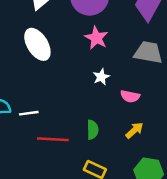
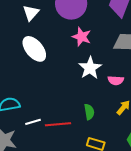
white star: (101, 77) -> (90, 68), size x1.6
white line: (29, 113) -> (33, 122), moved

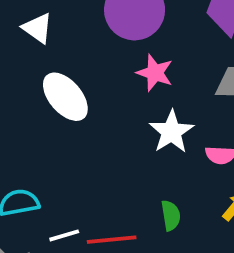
white triangle: (31, 13) -> (37, 28), moved, turned -36

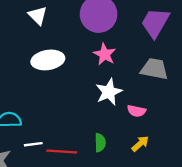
white ellipse: (65, 97) -> (48, 60), turned -68

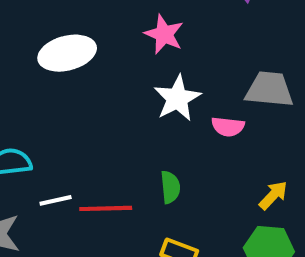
gray trapezoid: (154, 69) -> (269, 89), moved
yellow arrow: (140, 144) -> (273, 195), moved

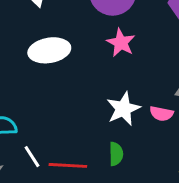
white star: (177, 98) -> (123, 109), moved
white line: (56, 200) -> (32, 157), turned 65

